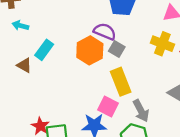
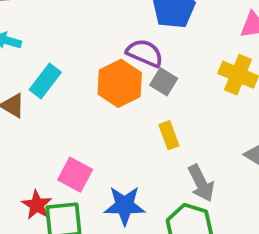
yellow rectangle: (121, 82) -> (169, 135), size x0.6
pink square: (108, 106) -> (75, 175), moved

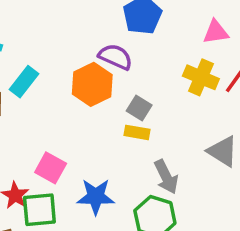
gray square: (164, 82) -> (139, 108), moved
yellow rectangle: (169, 135) -> (137, 132), turned -60

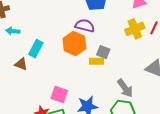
yellow cross: (201, 77) -> (135, 29), turned -36
yellow rectangle: (137, 132) -> (97, 61), moved

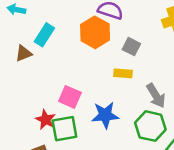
yellow rectangle: (97, 61) -> (123, 73), moved
brown triangle: (21, 64) -> (24, 53), turned -48

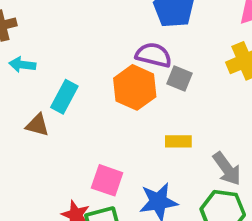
gray square: (131, 47) -> (179, 79), moved
brown triangle: (24, 53) -> (37, 125), turned 42

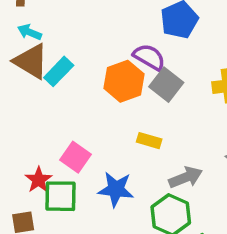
gray square: (179, 79) -> (166, 85), size x1.4
brown triangle: (37, 125) -> (31, 61), moved, size x1.6
gray arrow: (227, 169) -> (186, 177), turned -92

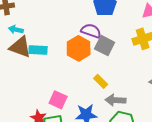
cyan rectangle: (59, 71) -> (38, 50), turned 60
yellow rectangle: (149, 141) -> (101, 81), turned 40
gray arrow: (186, 177) -> (115, 100), moved, turned -144

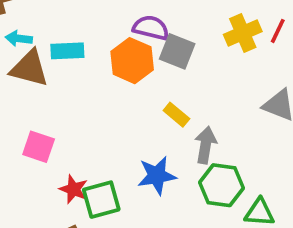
cyan rectangle: (38, 50) -> (67, 51), moved
pink square: (58, 100) -> (39, 147), moved
gray arrow: (115, 100) -> (206, 145), turned 102

